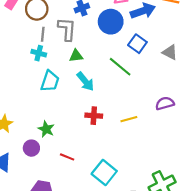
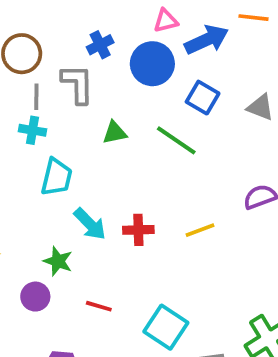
green triangle: (76, 56) -> (115, 133), moved
cyan arrow: (85, 81) -> (90, 224), moved

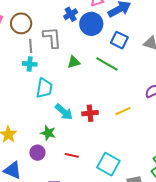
blue cross: (100, 45) -> (71, 14), moved

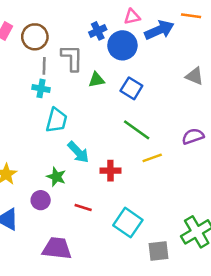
blue square: (119, 40) -> (131, 88), moved
green triangle: (74, 62) -> (96, 80), moved
green line: (107, 64) -> (137, 130), moved
red cross: (90, 113) -> (110, 171), moved

